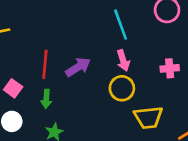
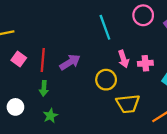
pink arrow: (123, 60) -> (124, 59), moved
pink square: (13, 88) -> (19, 59), moved

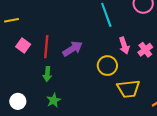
pink cross: (145, 63) -> (145, 50), turned -32
white circle: (15, 107) -> (18, 101), moved

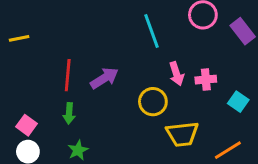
pink square: (23, 46) -> (26, 125), moved
pink cross: (145, 50) -> (206, 80), turned 32

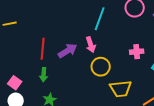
cyan line: (151, 31) -> (100, 19), turned 40
pink arrow: (176, 74) -> (91, 45), moved

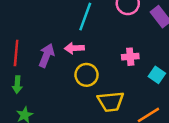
pink arrow: (91, 45) -> (74, 48), turned 105
purple arrow: (68, 51) -> (46, 55), turned -36

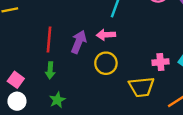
pink cross: (130, 57) -> (160, 62), moved
yellow circle: (87, 75) -> (106, 63), moved

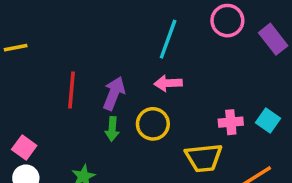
pink arrow: (106, 35) -> (168, 83), moved
green arrow: (50, 70) -> (112, 129), moved

